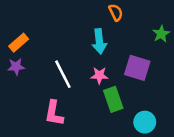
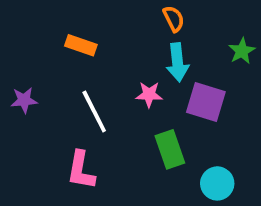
cyan arrow: (99, 41) -> (177, 62), moved
orange rectangle: (19, 43) -> (81, 45), moved, turned 60
pink star: (99, 75) -> (149, 94), moved

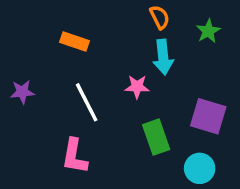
green star: (242, 51) -> (208, 31), moved
purple square: (206, 102) -> (208, 116), moved

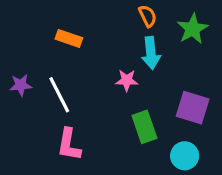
green star: (208, 31) -> (193, 29), size x1.4
white line: (87, 102) -> (59, 95), moved

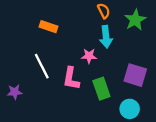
purple star: (21, 85) -> (15, 92), moved
pink L-shape: (69, 145) -> (71, 78), moved

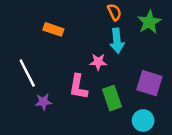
white line: (42, 66) -> (27, 73), moved
purple star: (15, 92) -> (43, 102), moved

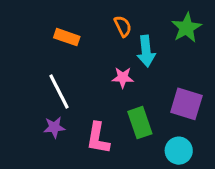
orange semicircle: (114, 12) -> (123, 26), moved
white line: (27, 73) -> (59, 91), moved
pink L-shape: (78, 87) -> (98, 138), moved

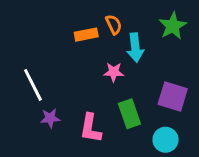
orange rectangle: (67, 37) -> (86, 35), moved, turned -30
white line: (59, 91) -> (33, 85), moved

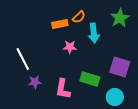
orange semicircle: (114, 24) -> (79, 17), turned 72
pink star: (114, 72) -> (70, 47), moved
green rectangle: (129, 114) -> (90, 79), turned -54

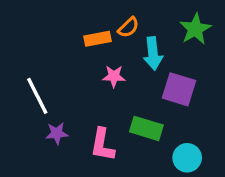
purple square: (120, 67) -> (179, 89), moved

